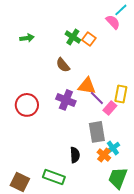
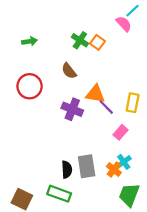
red circle: (27, 105) -> (30, 86), moved
pink rectangle: (110, 108) -> (120, 132), moved
gray rectangle: (97, 132) -> (87, 166), moved
black semicircle: (75, 155) -> (67, 170), moved

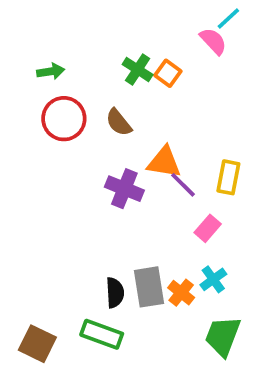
red circle: (30, 86) -> (64, 119), moved
orange cross: (114, 170) -> (181, 293), moved

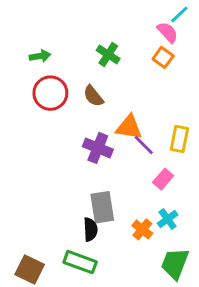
orange square: (168, 73) -> (163, 57), moved
gray rectangle: (149, 287) -> (102, 207), moved

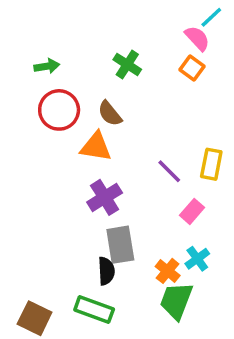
orange triangle: (129, 127) -> (96, 147), moved
purple cross: (98, 148) -> (105, 197), moved, turned 36
green trapezoid: (175, 264) -> (176, 301), moved

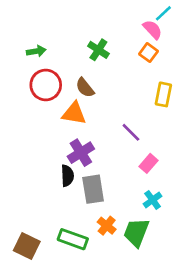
yellow rectangle: (211, 164) -> (163, 94), moved
black semicircle: (106, 271) -> (67, 176), moved
orange cross: (168, 271) -> (107, 226), moved

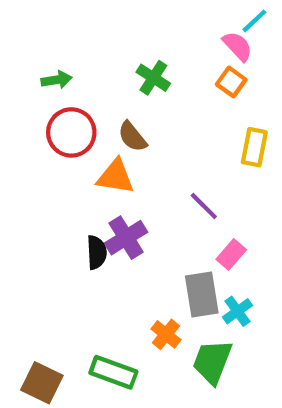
black semicircle: (67, 176) -> (97, 252), moved
gray rectangle: (93, 189) -> (202, 294), moved
orange cross: (107, 226) -> (166, 334), moved

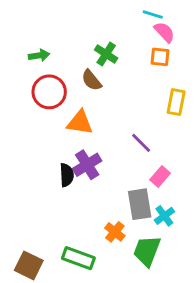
cyan line: (254, 21) -> (153, 15), moved, turned 60
orange square: (231, 82) -> (160, 57), turned -30
brown semicircle: (132, 137) -> (91, 80), moved

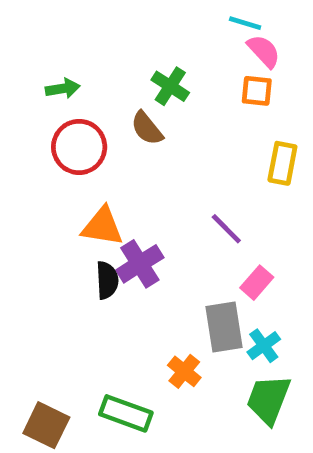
orange triangle: (80, 123) -> (102, 226), moved
green trapezoid: (147, 251) -> (268, 399), moved

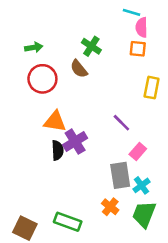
pink semicircle: (264, 51) -> (142, 27), turned -138
orange cross: (184, 371) -> (110, 207), moved

